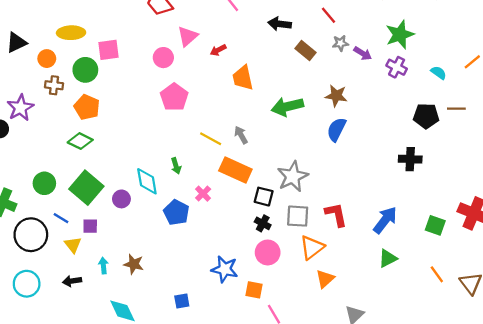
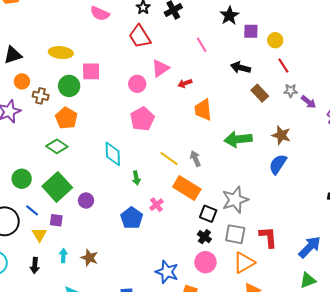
orange circle: (47, 59) -> (22, 81), moved
cyan diamond: (147, 181) -> (113, 154), moved
black arrow: (72, 281) -> (35, 265), turned -84

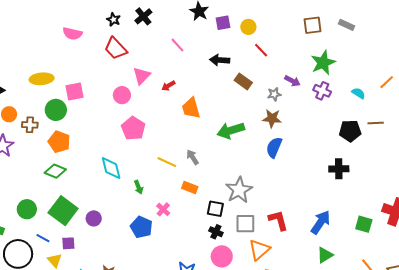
gray star: (291, 91) -> (274, 94), moved
orange rectangle: (187, 188) -> (190, 188), size x0.6

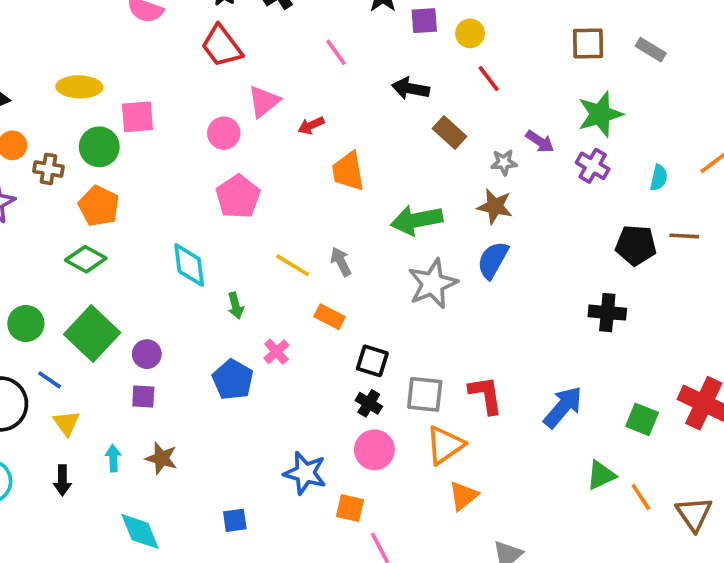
cyan semicircle: (358, 93) -> (659, 178), turned 64
gray star: (239, 190) -> (433, 284), moved
purple square: (68, 243) -> (143, 397), moved
green triangle: (325, 255) -> (601, 475), moved

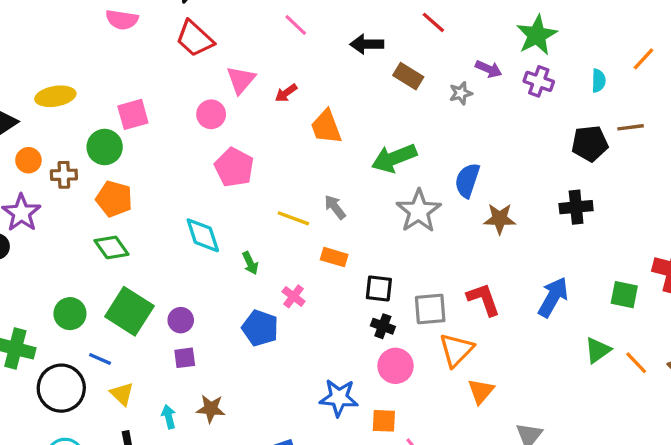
yellow ellipse: (79, 87) -> (55, 96), moved
brown star: (495, 206) -> (500, 219), moved
green diamond: (86, 259) -> (111, 247), turned 36

